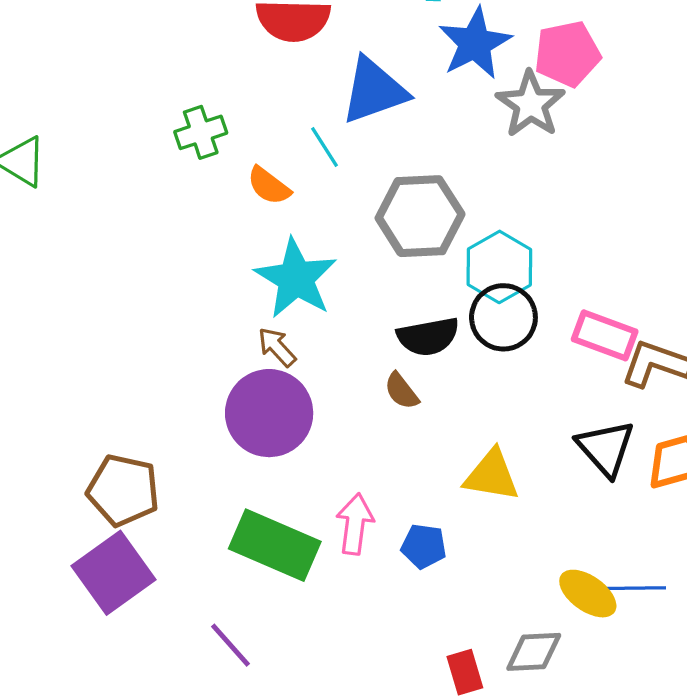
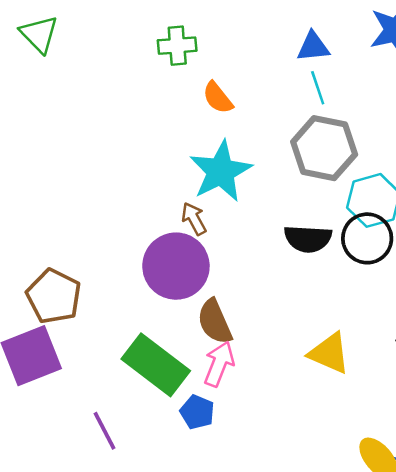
blue triangle: (374, 91) -> (313, 47), size x0.6
cyan line: (325, 147) -> (318, 88), moved
brown semicircle: (401, 391) -> (215, 322), moved, size x1.5
blue pentagon: (424, 546) -> (197, 412), moved

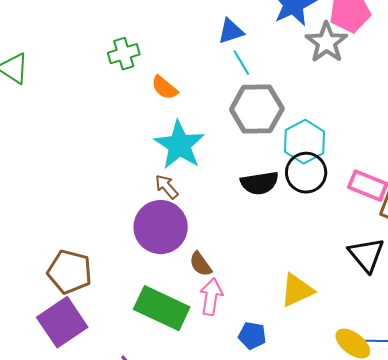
brown semicircle: (215, 322) -> (201, 264), size x0.7
yellow triangle: (329, 353) -> (297, 290), moved, turned -36
blue pentagon: (197, 412) -> (252, 336), moved

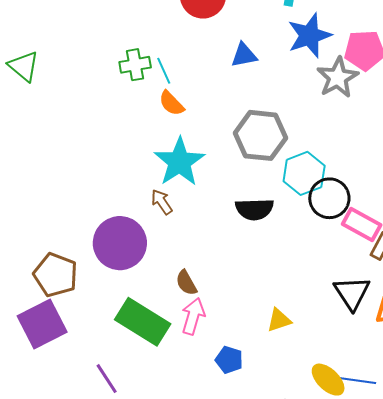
cyan line: (241, 63) -> (164, 71), moved
black circle: (306, 173) -> (329, 198), moved
purple circle: (161, 227) -> (120, 243), moved
yellow triangle: (297, 290) -> (279, 320), size x0.7

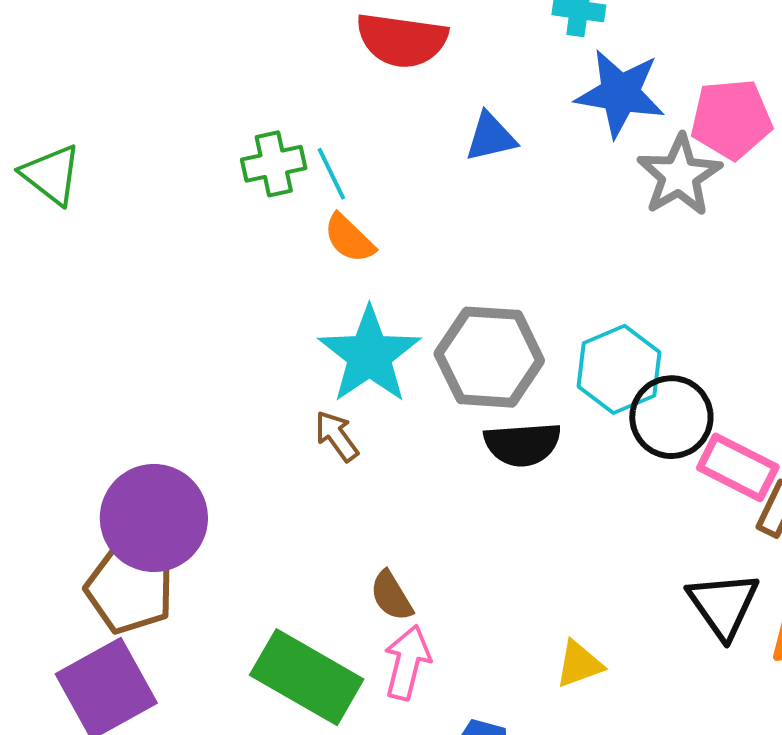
blue star: (309, 36) -> (620, 93), turned 30
gray hexagon: (261, 135) -> (489, 357), moved
purple circle: (120, 243) -> (154, 518), moved

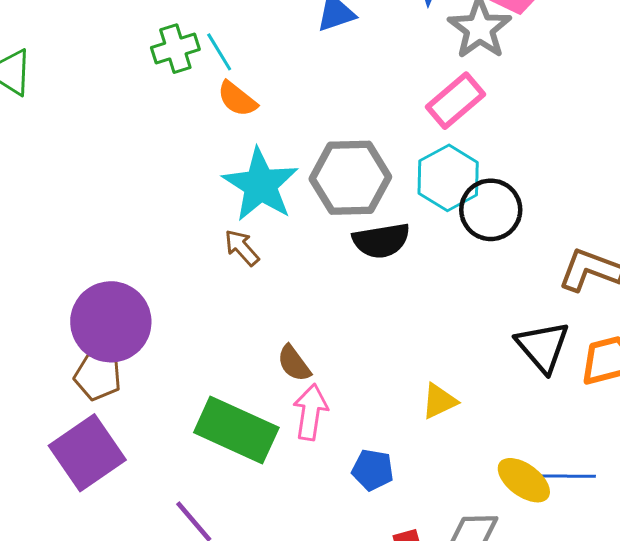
pink rectangle: (738, 467) -> (455, 101), moved, turned -62
brown pentagon: (130, 589) -> (98, 377), size x0.7

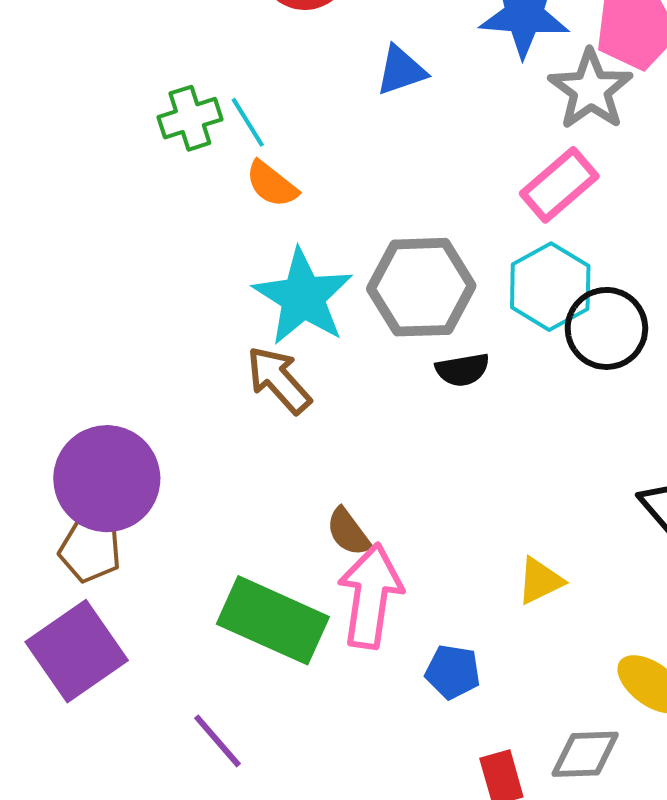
black semicircle: (381, 241) -> (462, 370), size x0.7
brown arrow: (242, 248) -> (279, 380), size x1.4
pink arrow: (310, 412) -> (370, 596), size x1.4

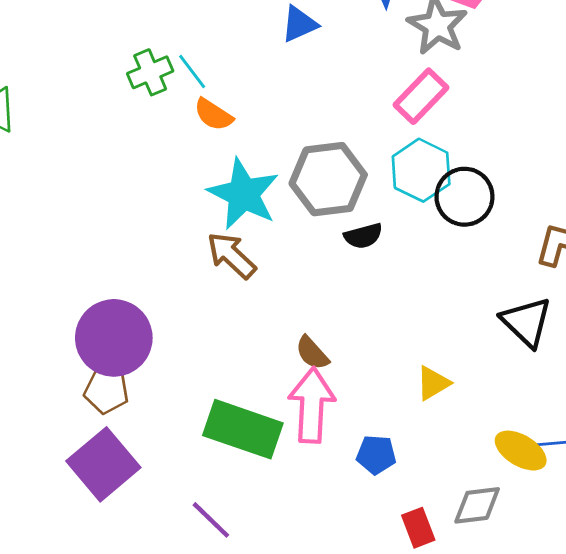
brown semicircle: (348, 532) -> (312, 353), moved

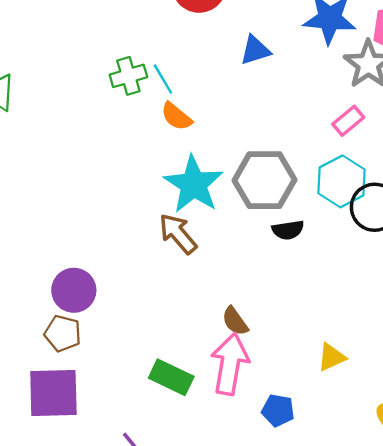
pink rectangle: (421, 96) -> (348, 121), size x0.7
purple circle: (114, 338) -> (74, 290), size x0.7
green rectangle: (243, 429) -> (171, 377), size x0.7
purple square: (103, 464) -> (53, 393), turned 32

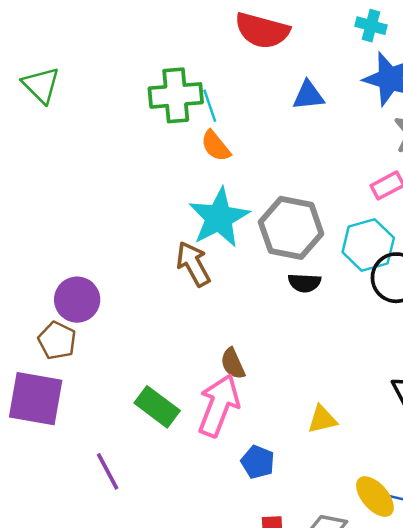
green cross: (128, 76) -> (176, 95), size x1.4

